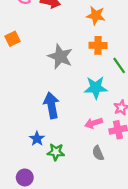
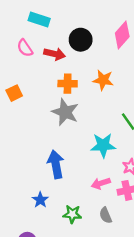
orange star: (96, 15) -> (103, 80), moved
orange cross: (98, 45) -> (68, 84), moved
green star: (56, 152) -> (72, 214), moved

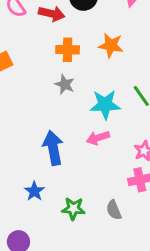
gray star: (65, 112) -> (65, 84), size x0.6
cyan star: (103, 145) -> (105, 105), moved
pink arrow: (101, 183) -> (98, 138), moved

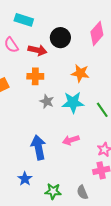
orange cross: (68, 50) -> (35, 76), moved
cyan star: (105, 105) -> (73, 102), moved

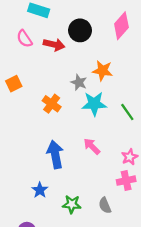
orange cross: (35, 76) -> (52, 104), moved, turned 35
gray star: (47, 101) -> (79, 82), moved
pink arrow: (71, 140) -> (92, 146), turned 63

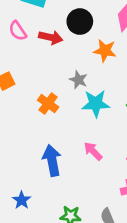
orange star: (102, 71) -> (105, 51), moved
blue star: (40, 190) -> (22, 200), moved

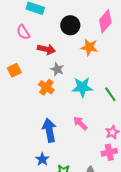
red arrow: (51, 37) -> (46, 49), moved
gray star: (78, 80) -> (57, 69), moved
blue star: (22, 200) -> (42, 159), moved

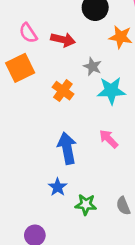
pink semicircle: (23, 32) -> (28, 33), moved
gray star: (57, 69) -> (92, 66), moved
orange square: (14, 70) -> (20, 68), size x1.5

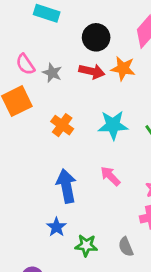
red arrow: (63, 40) -> (92, 71), moved
gray star: (92, 66) -> (52, 73), moved

